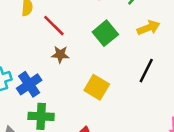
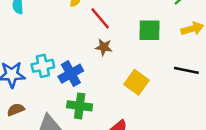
green square: (105, 33) -> (150, 30), turned 35
black line: (146, 71) -> (186, 70), turned 70

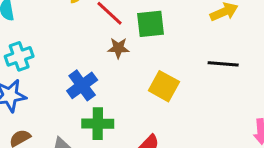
green square: (150, 30) -> (151, 24), moved
cyan cross: (43, 66) -> (19, 56), moved

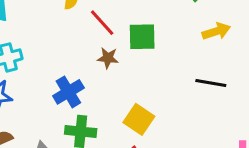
yellow square: (164, 86) -> (139, 119), moved

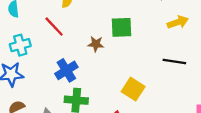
red line: (102, 23) -> (54, 27), moved
yellow square: (139, 119) -> (133, 89), moved

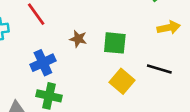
green square: (122, 27) -> (115, 43), moved
yellow square: (133, 89) -> (122, 81), moved

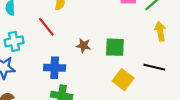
yellow arrow: (169, 28) -> (160, 31), turned -84
blue cross: (43, 63) -> (55, 68), turned 30

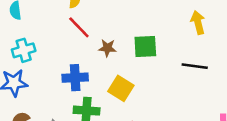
red line: (46, 27) -> (79, 27), moved
yellow square: (123, 80) -> (121, 88), moved

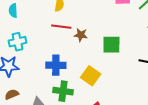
red line: (79, 27) -> (61, 27), turned -42
brown star: (107, 48) -> (81, 35), moved

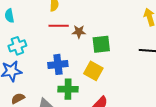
green square: (111, 45) -> (101, 44), moved

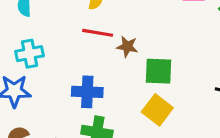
yellow square: (93, 71) -> (157, 110), moved

